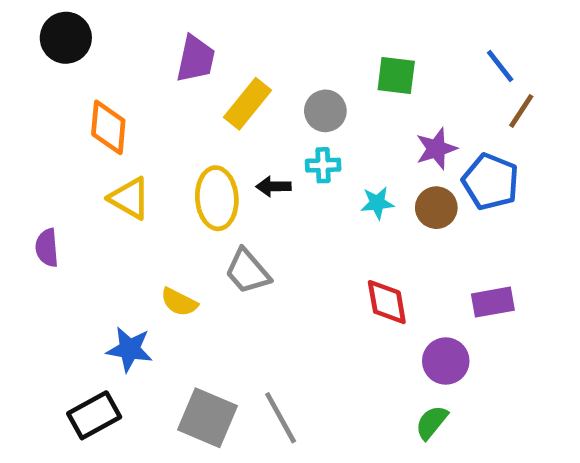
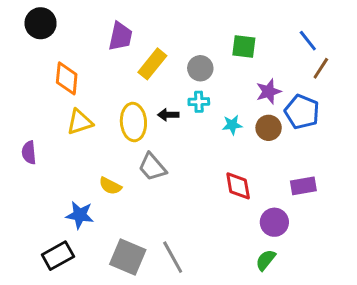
yellow triangle: (130, 198) -> (80, 122), turned -48

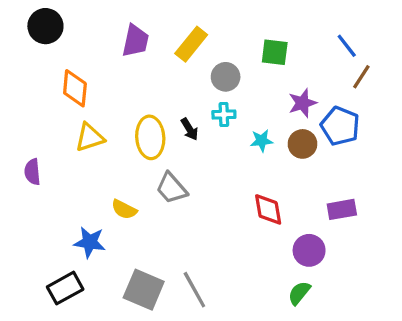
yellow rectangle: (152, 64) -> (191, 44), moved
black arrow: (168, 115) -> (190, 129), turned -120

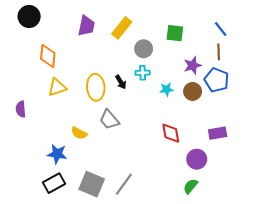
brown line: (361, 77) -> (219, 52), moved, turned -35
black rectangle: (65, 288) -> (54, 183), moved
gray line: (194, 290) -> (124, 184), turned 65

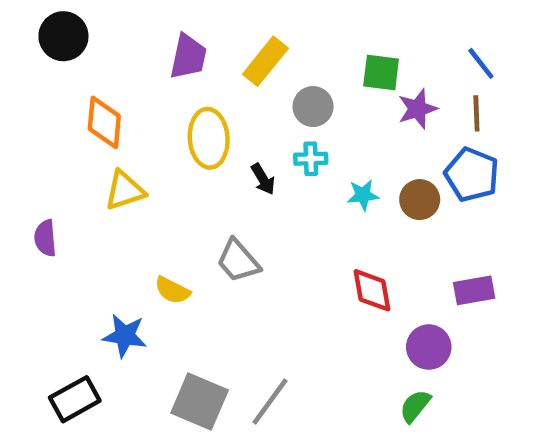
purple star: (193, 65) -> (417, 109), moved
yellow ellipse: (96, 87) -> (209, 138), moved
black rectangle: (54, 183) -> (75, 399), moved

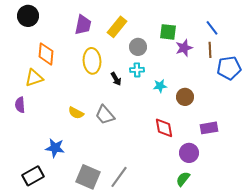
blue pentagon: (472, 175) -> (229, 68), moved, turned -30
yellow triangle: (125, 190) -> (34, 78), moved
brown circle: (420, 200) -> (185, 97), moved
yellow semicircle: (172, 290) -> (76, 113), moved

